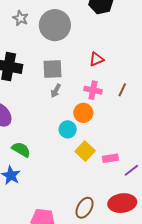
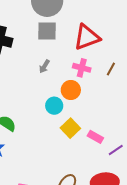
red triangle: (96, 59) -> (87, 37), size x1.8
gray square: (52, 69) -> (47, 31), moved
pink rectangle: (110, 158) -> (95, 137), turned 35

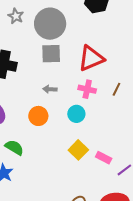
gray arrow: (44, 66) -> (50, 89), turned 64
orange circle: (71, 90) -> (38, 116), moved
cyan circle: (54, 106) -> (76, 114), moved

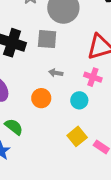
gray square: (51, 54) -> (47, 39), moved

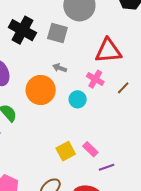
orange circle: (41, 98) -> (41, 90), size x1.5
yellow square: (77, 136) -> (66, 151), moved

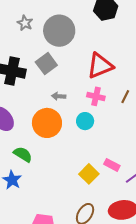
gray square: (57, 33) -> (46, 64), turned -35

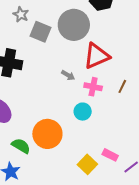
gray circle: (59, 31) -> (74, 25), moved
gray square: (46, 64) -> (40, 32), moved, turned -30
gray arrow: (59, 96) -> (68, 75), moved, turned -152
orange circle: (47, 123) -> (47, 134), moved

